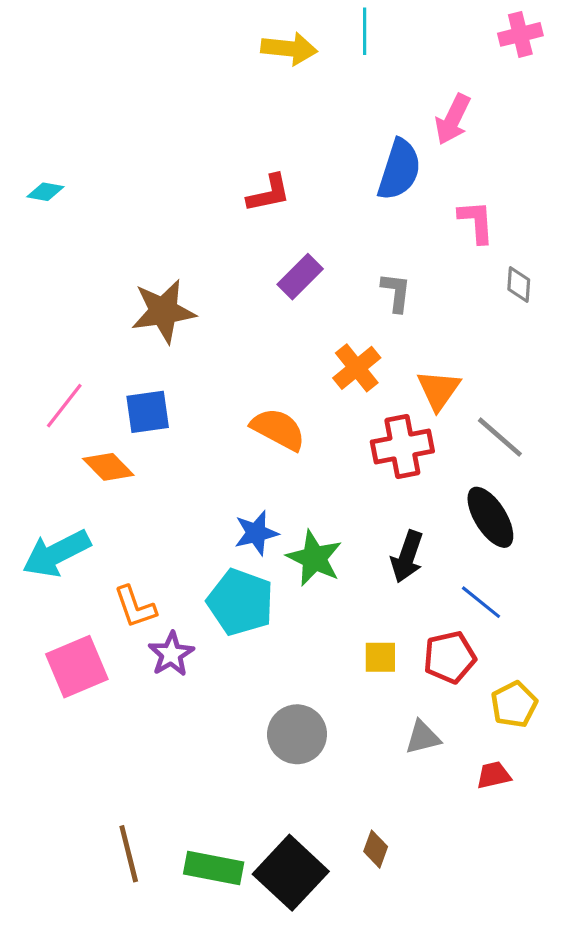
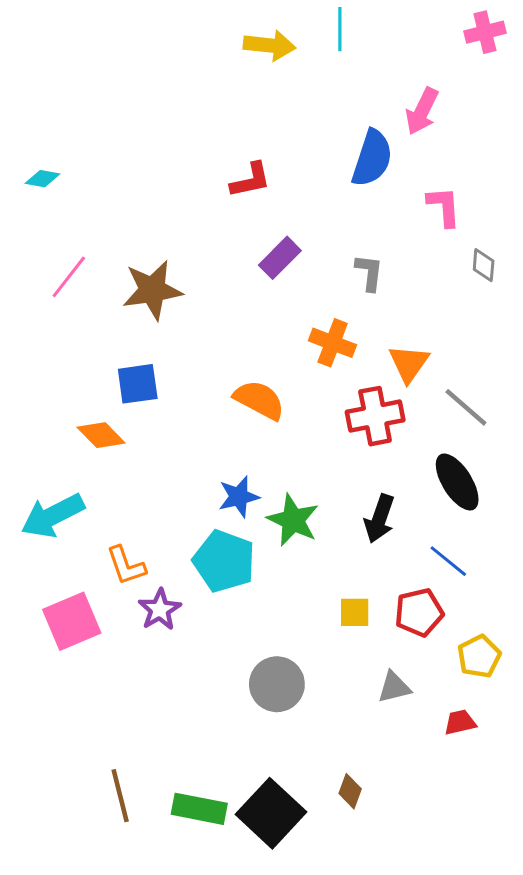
orange cross: (357, 368) -> (333, 343), turned -30
pink line: (64, 406) -> (69, 277), moved

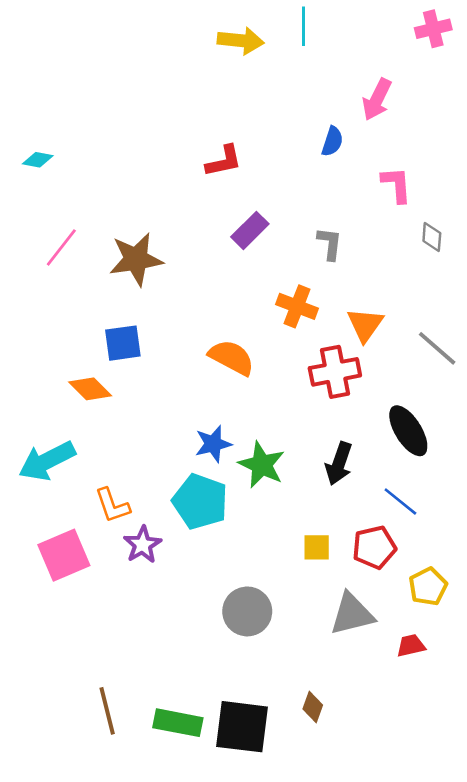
blue semicircle: (372, 158) -> (332, 141), size x0.6
gray line: (466, 407) -> (437, 348), moved
gray triangle: (394, 687) -> (352, 614), size x1.5
black square: (271, 813) -> (242, 727), turned -36

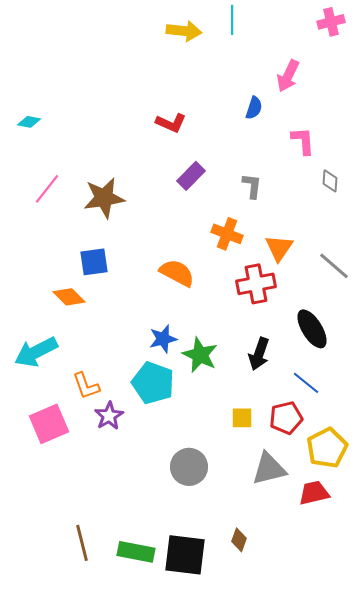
red L-shape: (224, 161) -> (171, 123), turned 36
yellow pentagon: (428, 587) -> (327, 448), size x1.4
red trapezoid: (411, 645) -> (314, 493), size x1.4

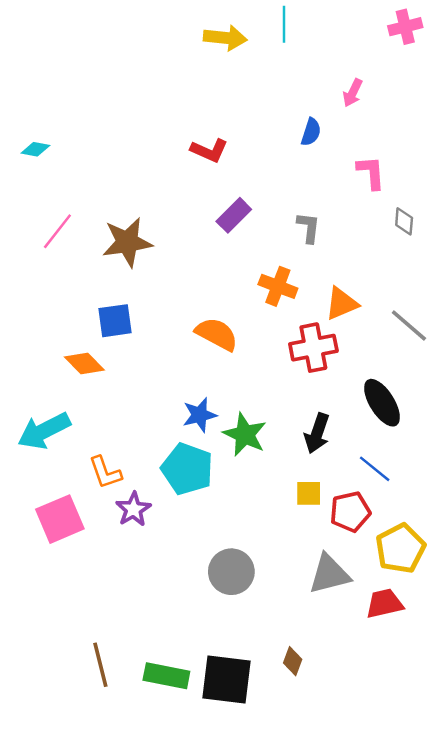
pink arrow: (288, 76) -> (353, 93), size x0.7
orange triangle: (279, 248) -> (342, 303), turned 32
yellow square: (242, 418) -> (309, 493), moved

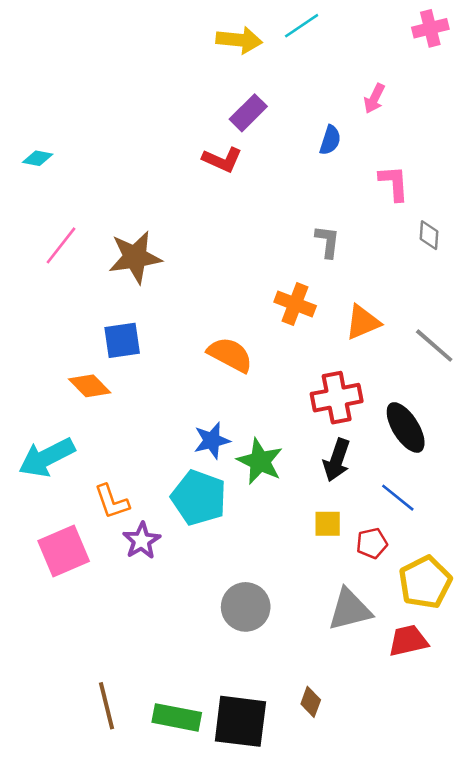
cyan line: (284, 24) -> (302, 26), turned 56
purple rectangle: (234, 215) -> (248, 113), moved
red cross: (313, 348) -> (337, 398), moved
red pentagon: (350, 512) -> (372, 543), size x0.7

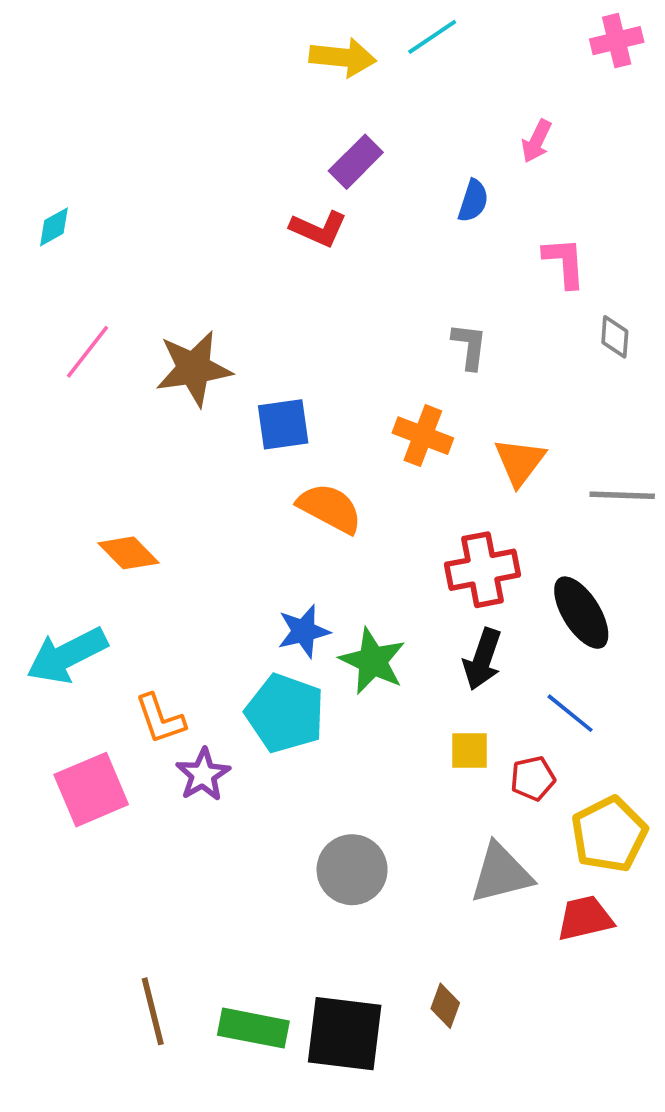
cyan diamond: (38, 158) -> (54, 227), turned -40
orange triangle: (363, 322) -> (520, 462), turned -30
blue square: (122, 340) -> (283, 424), moved
gray line: (434, 346) -> (622, 495), turned -39

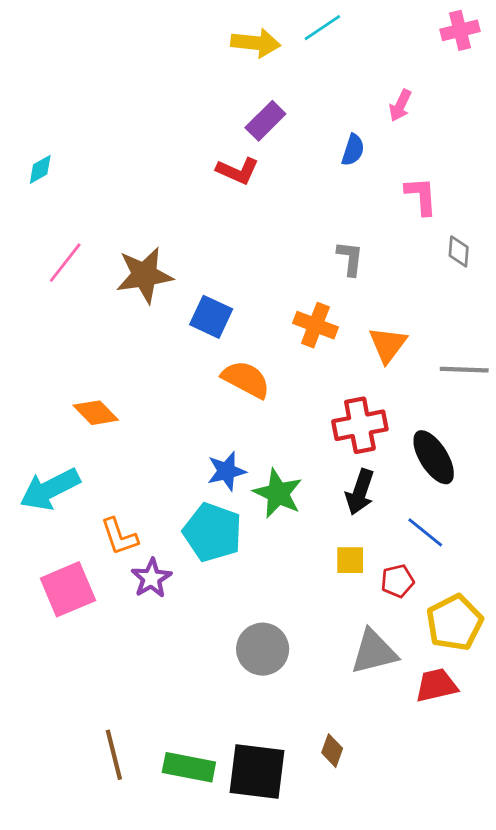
blue square: (283, 424) -> (211, 317), turned 33

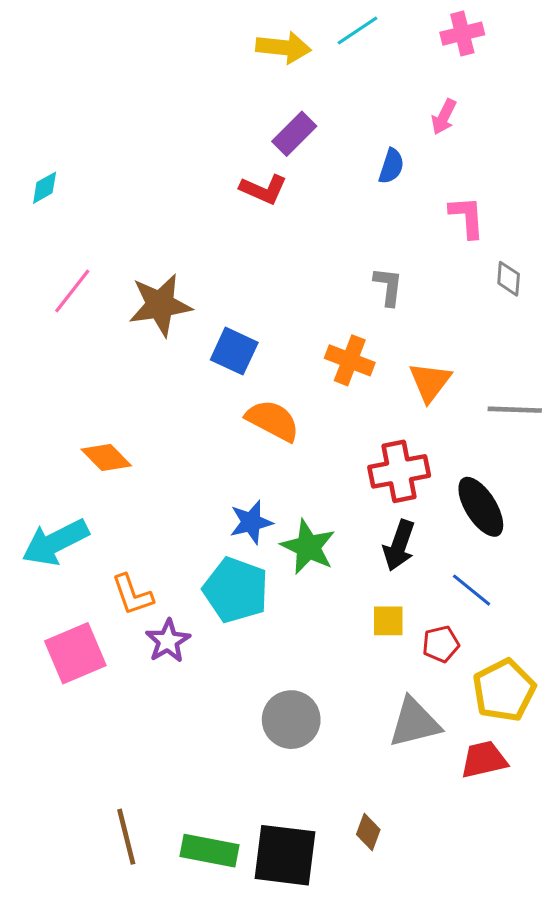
pink cross: (460, 30) -> (462, 34), moved

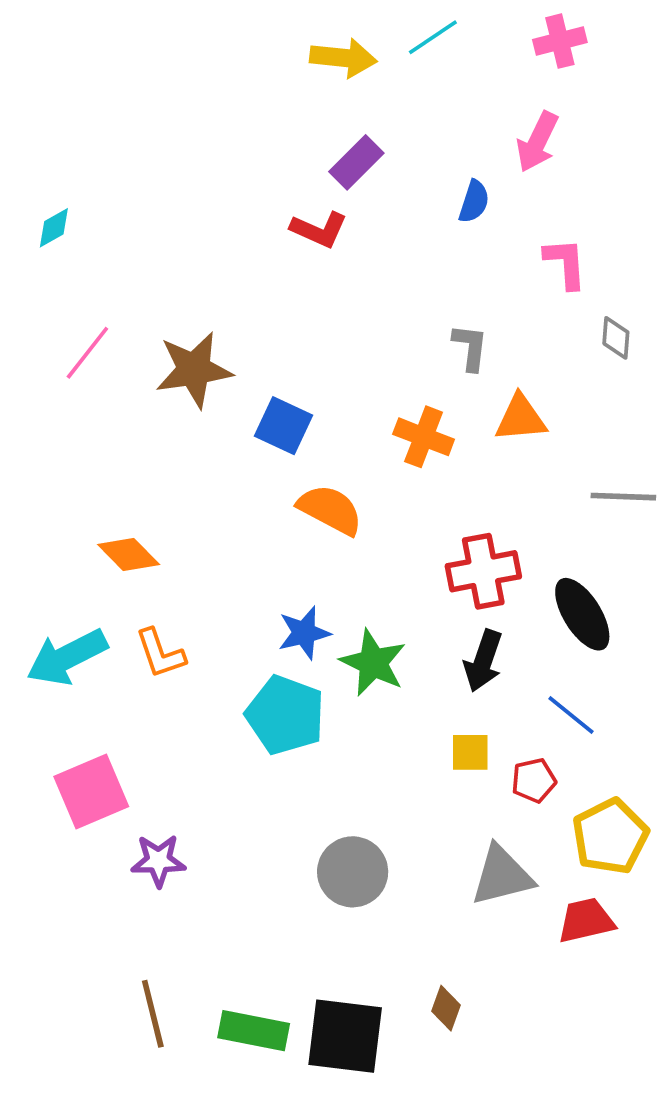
pink arrow: (444, 117) -> (537, 142), size x1.4
orange triangle: (430, 382) -> (521, 418), moved, turned 48
orange L-shape: (132, 595) -> (160, 653), moved
purple star: (168, 641) -> (158, 861), moved, turned 30

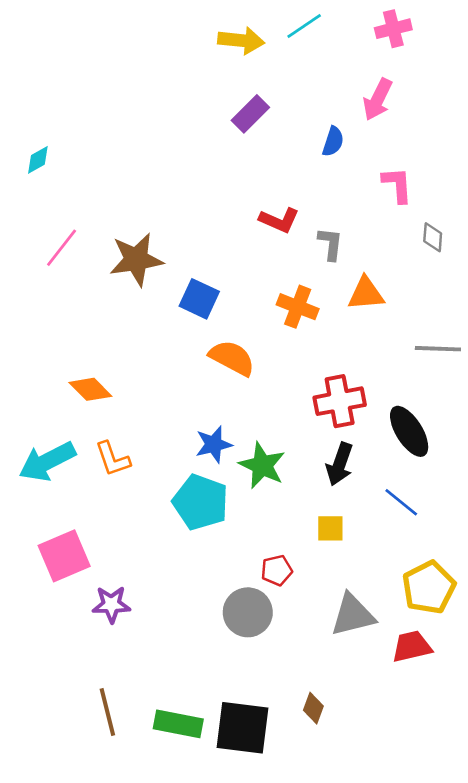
red L-shape: (319, 230) -> (279, 220), moved
red pentagon: (534, 780) -> (277, 570), moved

